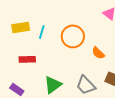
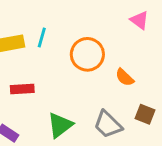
cyan line: (42, 32) -> (42, 38), moved

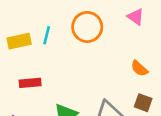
orange circle: (87, 54) -> (87, 27), moved
orange semicircle: (125, 77) -> (139, 68), moved

